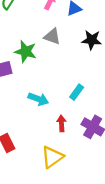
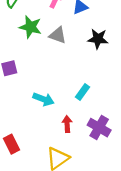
green star: (26, 52) -> (30, 27), moved

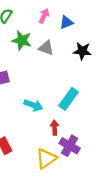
cyan rectangle: (83, 92) -> (68, 99), size x1.5
purple cross: (99, 128) -> (70, 146), moved

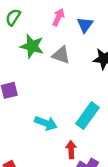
blue triangle: (66, 22) -> (85, 25), turned -32

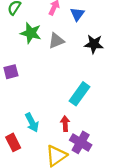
gray triangle: (61, 55) -> (56, 41), turned -42
cyan arrow: (46, 123) -> (32, 123), moved, turned 42

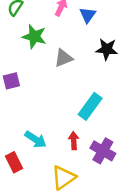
gray triangle: (56, 41) -> (64, 58), moved
cyan arrow: (32, 123) -> (36, 139), turned -30
purple cross: (81, 142) -> (103, 151), moved

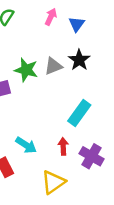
green star: (34, 37) -> (26, 70), moved
black star: (107, 49) -> (79, 60), moved, turned 30

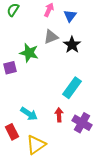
gray triangle: (53, 66) -> (51, 37), moved
yellow triangle: (53, 182) -> (36, 145), moved

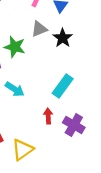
cyan arrow: (29, 114) -> (15, 89), moved

